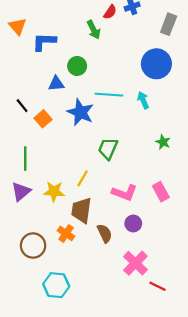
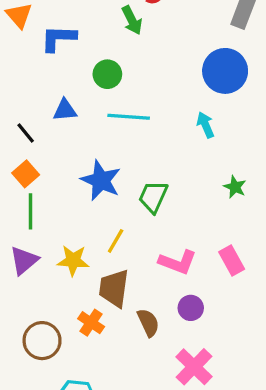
blue triangle: (56, 84) -> (65, 110), moved
cyan line: (109, 95) -> (129, 117), moved
blue star: (80, 112) -> (101, 180), moved
orange square: (43, 119) -> (26, 174), moved

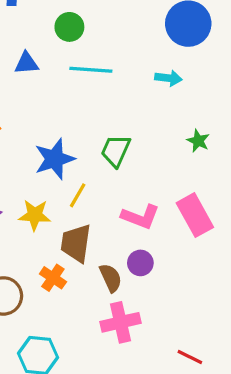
cyan arrow: (205, 125) -> (168, 78), turned 120
blue star: (101, 180) -> (55, 159), moved, turned 30
pink rectangle: (232, 261) -> (195, 215), size x1.4
purple circle: (191, 308) -> (140, 263), moved
pink cross: (194, 367) -> (121, 322), moved, turned 33

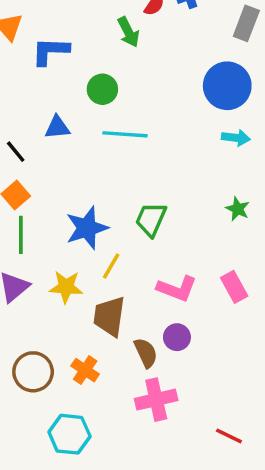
cyan arrow: (168, 78) -> (236, 138), moved
pink rectangle: (195, 215) -> (234, 287), size x0.7
orange cross: (53, 278) -> (85, 370), moved

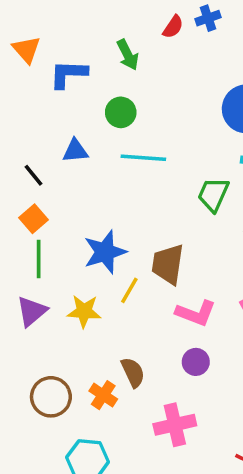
green arrow: (128, 32) -> (128, 55), moved
green trapezoid: (151, 219) -> (213, 194), moved
brown trapezoid: (109, 316) -> (168, 264), moved
brown semicircle: (146, 353) -> (133, 372), moved

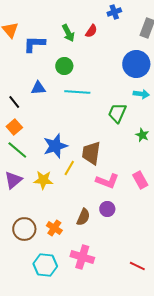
red semicircle: (173, 27) -> (91, 31), moved
green line: (39, 259) -> (17, 150), turned -50
brown semicircle: (133, 372) -> (83, 217), moved, turned 48
pink cross: (175, 425) -> (82, 257), moved, turned 30

